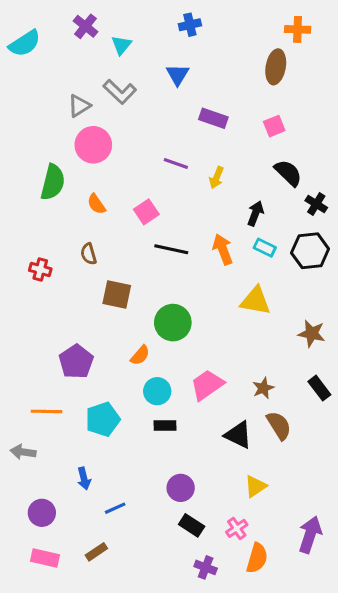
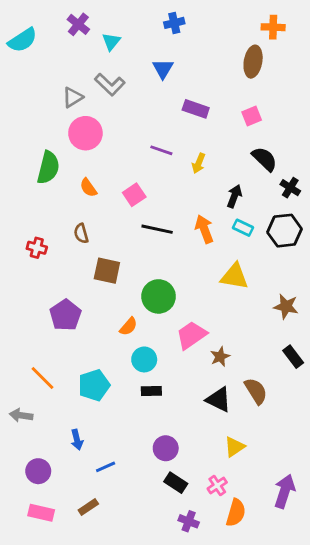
purple pentagon: (76, 362) -> (65, 315), moved
pink trapezoid: (207, 385) -> (191, 335), moved
brown star: (263, 388) -> (220, 357), moved
orange line: (47, 411) -> (43, 378), turned 44

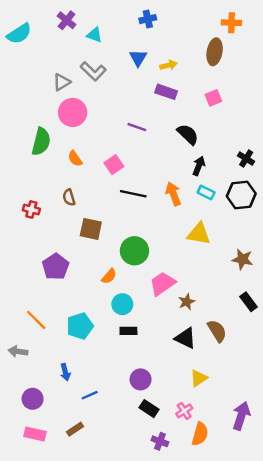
cyan triangle: (111, 42) -> (94, 35), turned -49
black semicircle: (264, 159) -> (188, 134), moved
yellow arrow: (199, 163) -> (168, 65), moved, turned -126

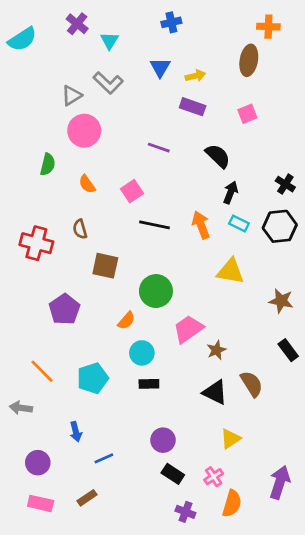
cyan triangle: (94, 35) -> (110, 41), turned 42
green semicircle: (41, 142) -> (48, 164), size x0.7
red cross: (31, 210) -> (36, 243), size x1.6

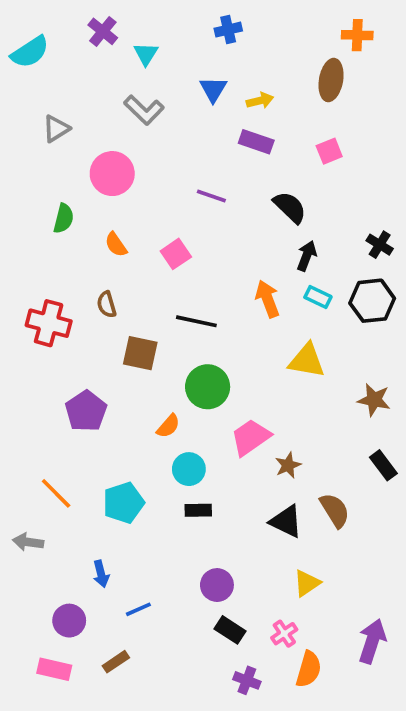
gray triangle: (72, 95) -> (56, 129), moved
black line: (155, 225) -> (196, 321), moved
purple circle: (38, 463) -> (69, 621), moved

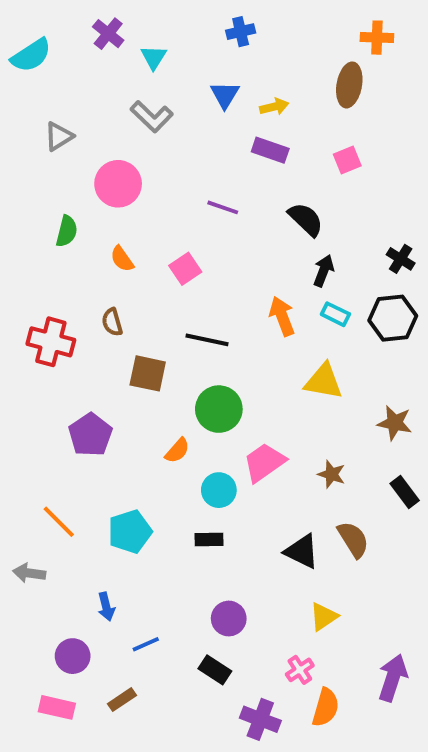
brown star: (288, 465) -> (331, 474), moved, turned -30
cyan circle: (189, 469) -> (219, 490), moved
black rectangle: (230, 630) -> (215, 670), moved
purple cross: (247, 680) -> (260, 719), size x1.4

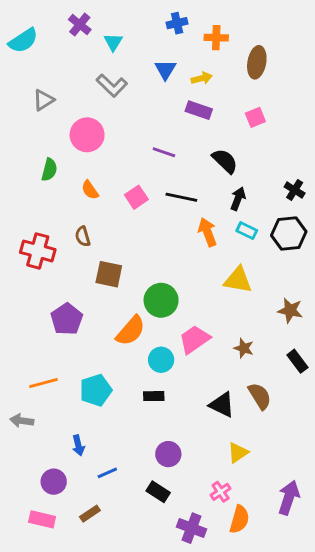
orange cross: (377, 38) -> (216, 38), moved
black line: (207, 340) -> (181, 197), moved
orange semicircle: (177, 451) -> (131, 331), size x1.6
orange line: (59, 522) -> (44, 383), turned -60

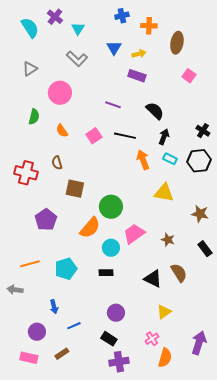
cyan semicircle: (23, 41) -> (30, 28), moved, turned -90
pink square: (255, 117) -> (189, 76), moved, turned -32
purple cross: (192, 528) -> (119, 362), moved, turned -30

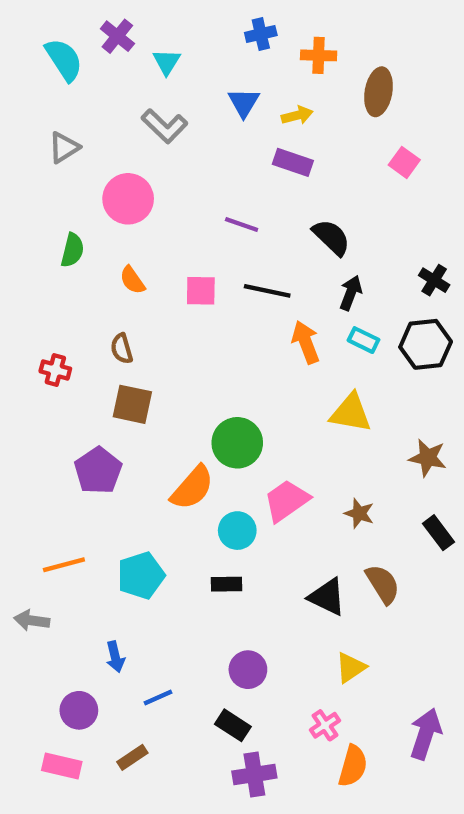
pink square: (94, 136) -> (201, 291), turned 35
red cross: (26, 173) -> (55, 370), size x0.6
brown square: (75, 189) -> (132, 404), moved

